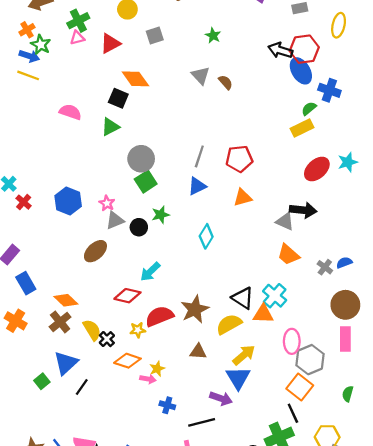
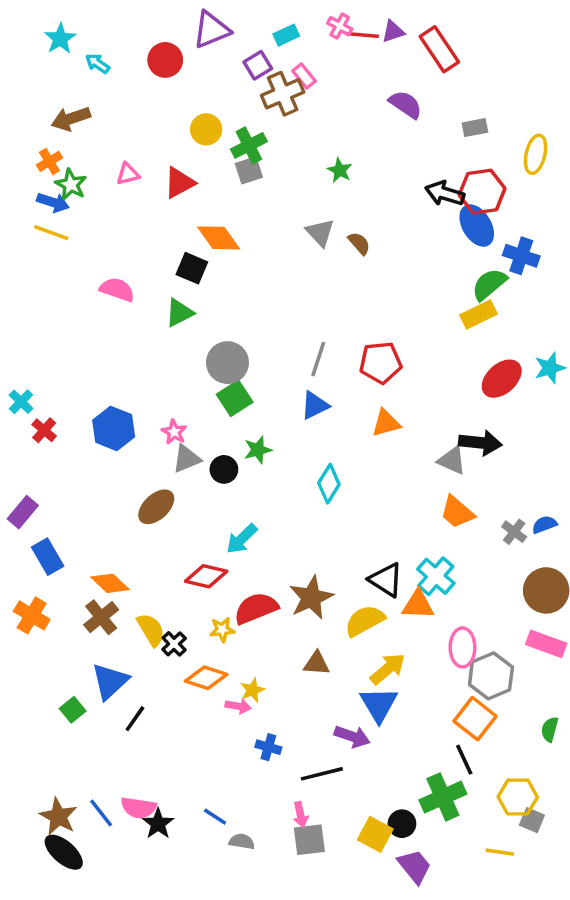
green cross: (78, 21) -> (249, 145), moved
green semicircle: (309, 109) -> (489, 284), size x1.5
pink rectangle: (345, 339) -> (546, 644), turned -70

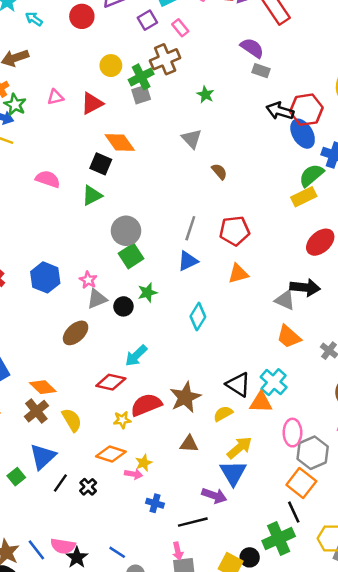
brown cross: (283, 94) -> (165, 59), moved
gray rectangle: (475, 128) -> (261, 71), moved, turned 30
brown semicircle: (359, 243) -> (219, 171), moved
yellow semicircle: (365, 621) -> (223, 414), size x0.7
black cross: (174, 644) -> (88, 487), moved

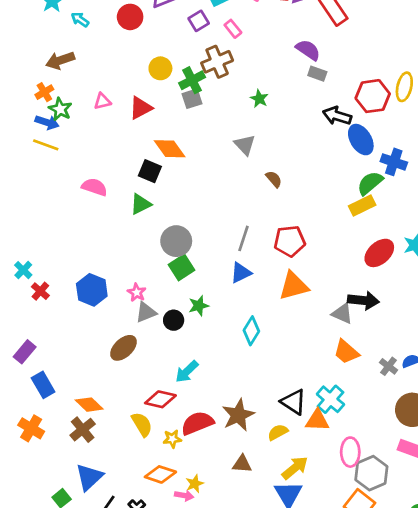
red hexagon: (306, 110) -> (373, 96), moved
orange triangle: (238, 274) -> (294, 286), size x1.4
yellow semicircle: (72, 420) -> (142, 424), moved

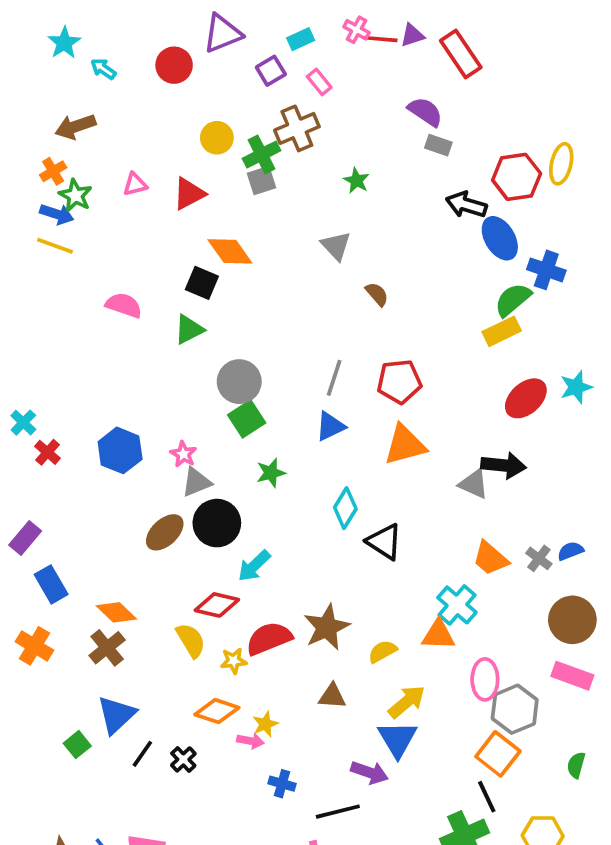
black circle: (174, 320) -> (217, 523), moved, size x1.6
orange trapezoid: (346, 352) -> (490, 558), moved
black triangle: (294, 402) -> (384, 542), moved

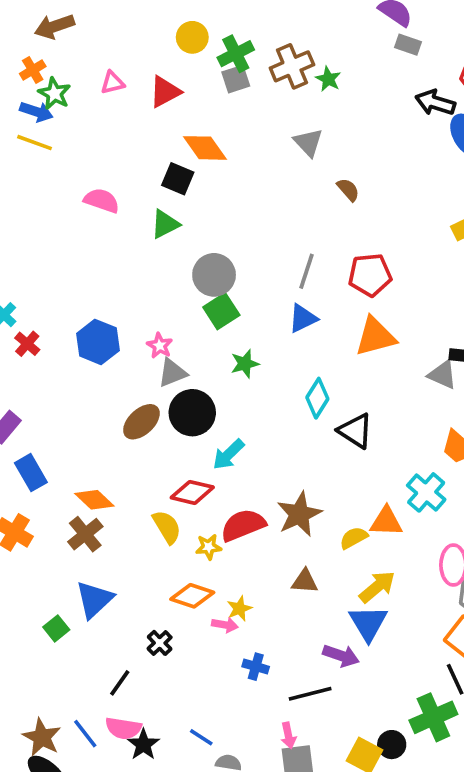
brown cross: (297, 128) -> (292, 66), moved
orange triangle: (438, 635) -> (386, 521), moved
black line: (142, 754) -> (120, 683), moved

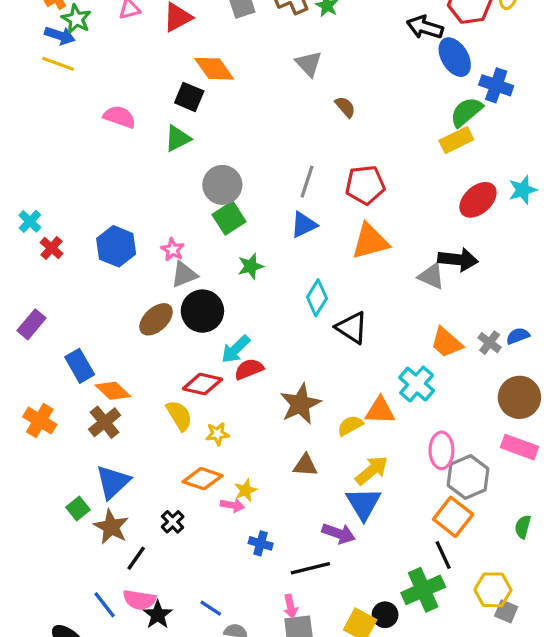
blue rectangle: (31, 473) -> (80, 366), moved
red semicircle: (243, 525) -> (249, 369), moved, size x0.7
brown star: (42, 737) -> (111, 527), moved

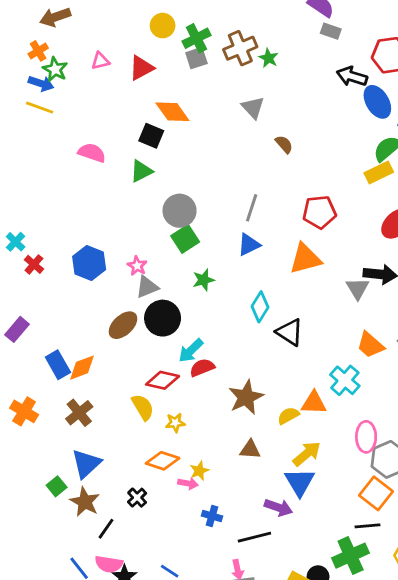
red pentagon: (365, 185) -> (319, 212), moved
gray triangle: (431, 276) -> (358, 288), turned 35
orange diamond: (113, 391) -> (82, 368), moved, turned -64
black line: (443, 555) -> (367, 526), turned -70

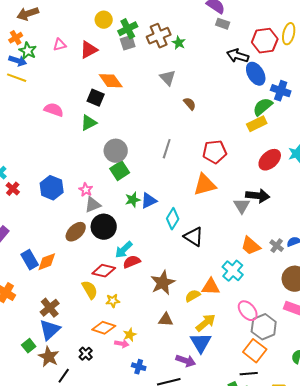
blue triangle: (249, 245) -> (149, 201), moved
brown cross: (79, 413) -> (50, 308), moved
pink ellipse: (366, 437) -> (248, 311), turned -40

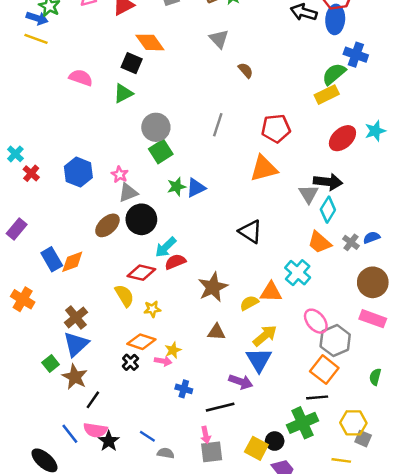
blue ellipse: (256, 74) -> (335, 19), moved, turned 35
cyan diamond: (173, 219) -> (328, 210), moved
black cross: (86, 354) -> (130, 362), moved

